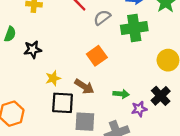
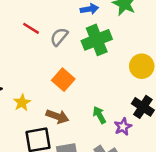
yellow star: (53, 78) -> (22, 103), moved
green arrow: (121, 94) -> (99, 115), turned -112

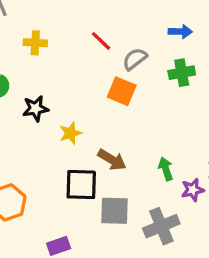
green cross: (97, 40) -> (182, 73), size x0.7
orange square: (63, 80) -> (122, 91), moved, turned -30

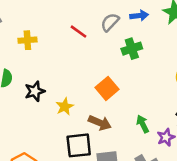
gray semicircle: (135, 59) -> (110, 22), moved
green cross: (182, 73) -> (132, 49), moved
orange square: (122, 91) -> (107, 88), moved, turned 35

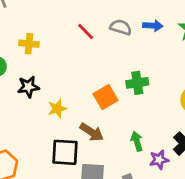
gray semicircle: (110, 22) -> (121, 27), turned 54
yellow cross: (27, 40) -> (29, 44), moved
green cross: (132, 49) -> (137, 83), moved

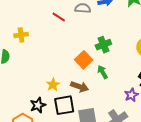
black star: (28, 87) -> (38, 105), moved
yellow star: (57, 109) -> (53, 85), moved
green arrow: (137, 141) -> (103, 72), moved

